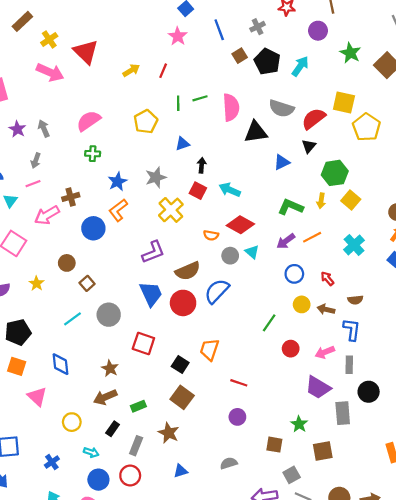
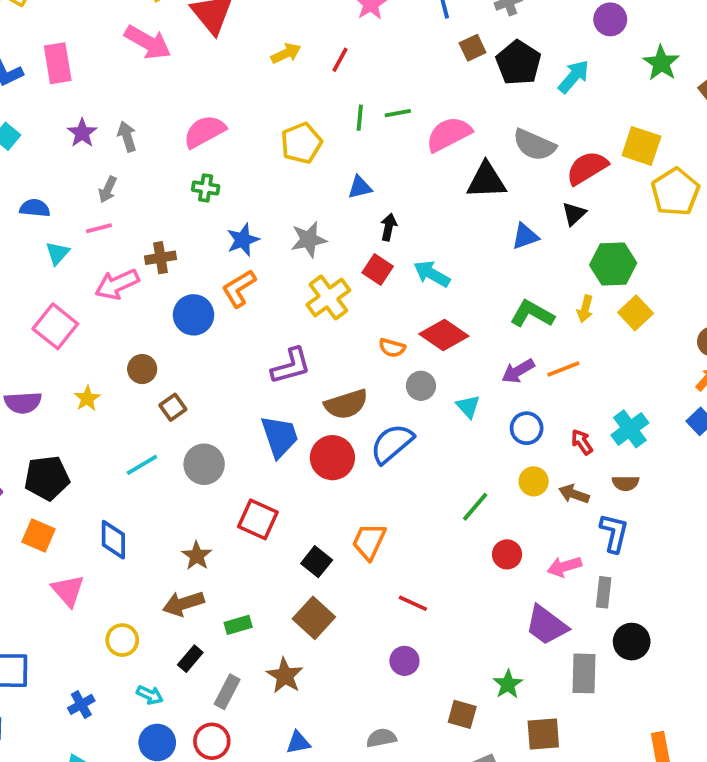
pink semicircle: (231, 107) -> (449, 134), turned -120
cyan cross: (354, 245) -> (630, 429), moved
cyan triangle: (252, 252) -> (468, 407), moved

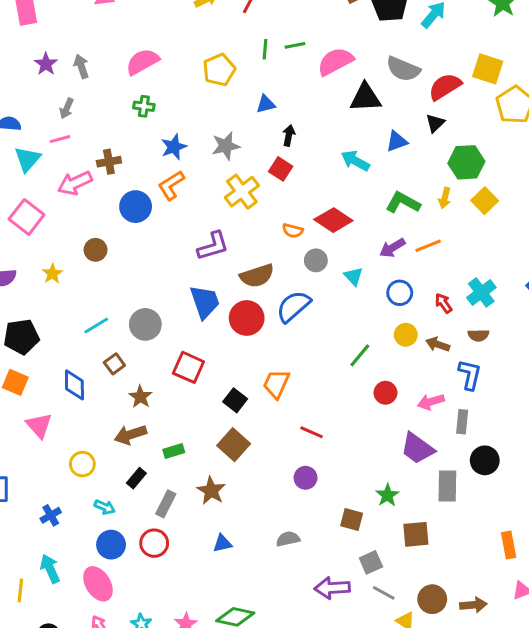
cyan triangle: (57, 253) -> (28, 159), size x1.4
cyan arrow: (432, 274) -> (355, 161), moved
brown square: (173, 407) -> (114, 364), moved

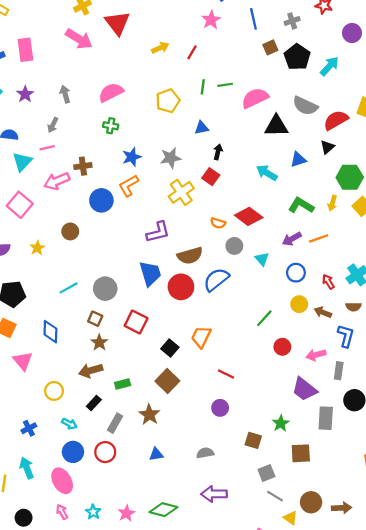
purple star: (46, 64) -> (25, 94), moved
brown square: (114, 364) -> (95, 319), moved, turned -32
purple arrow: (332, 588) -> (214, 494), moved

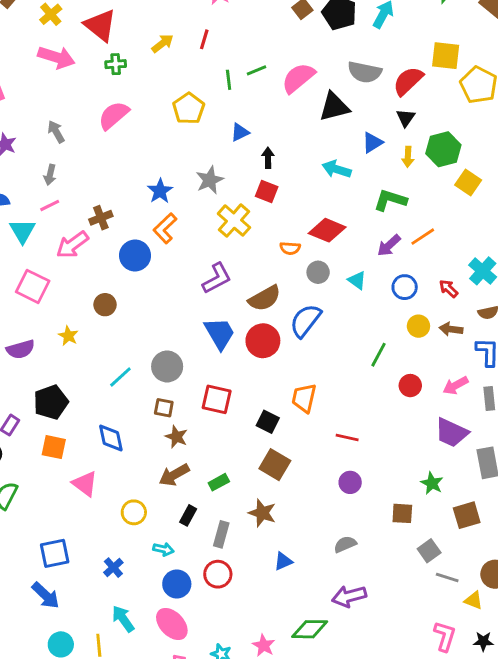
green cross: (111, 126) -> (116, 64), moved
yellow arrow: (332, 203) -> (408, 157), moved
purple arrow: (214, 494) -> (349, 596), moved

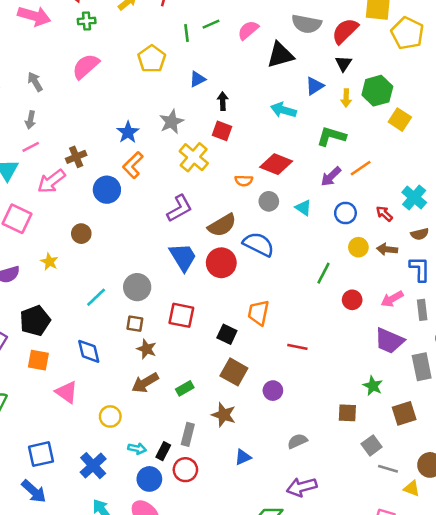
pink semicircle: (298, 78) -> (248, 30), size x0.7
blue semicircle: (305, 321) -> (259, 244), turned 80
purple circle: (350, 482) -> (273, 391), moved
black rectangle: (188, 515) -> (163, 451), moved
blue cross: (113, 568) -> (93, 466), size x1.5

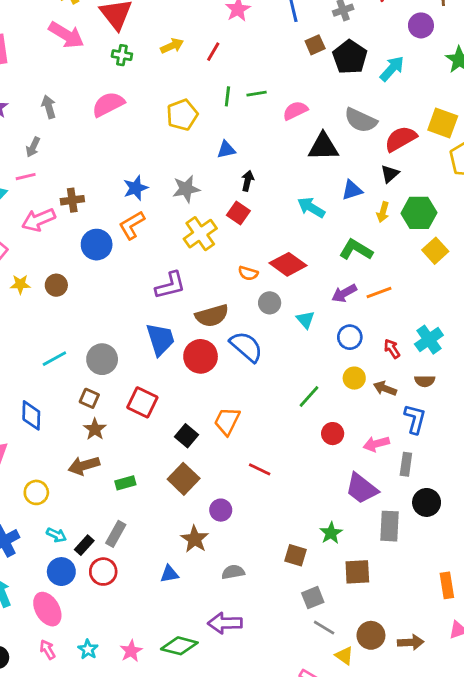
yellow star: (49, 262) -> (20, 284), moved, turned 30
brown star: (224, 415) -> (195, 539), moved

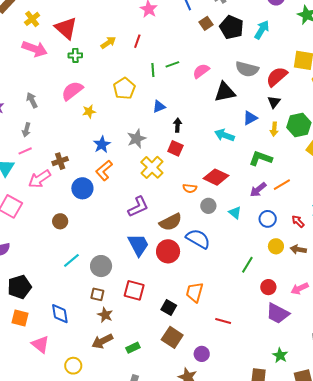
yellow star: (20, 284) -> (89, 111), moved
cyan line: (54, 359) -> (71, 260), moved
purple trapezoid: (362, 489) -> (278, 313), moved

